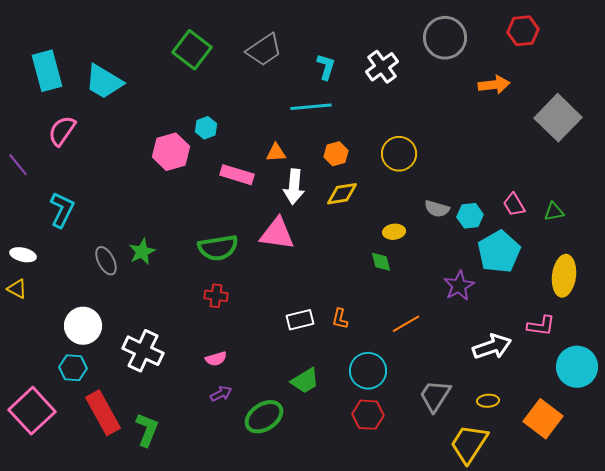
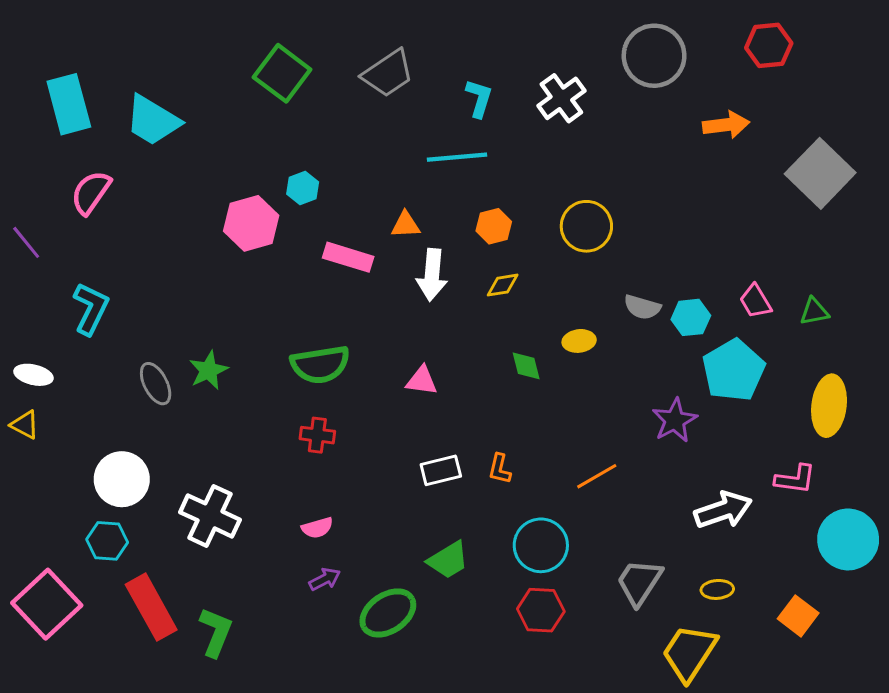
yellow diamond: (342, 194) -> (503, 285), size x0.7
pink triangle: (277, 234) -> (422, 381), moved, size x0.6
green diamond: (381, 262) -> (526, 366), moved
orange square: (543, 419) -> (798, 616), size x0.7

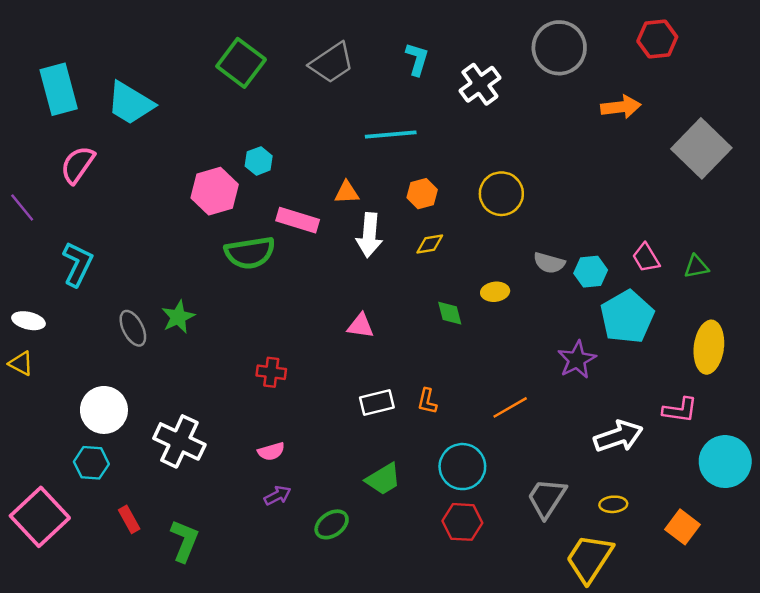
cyan L-shape: (479, 98) -> (417, 59), moved
green semicircle: (320, 364) -> (250, 253), moved
red rectangle: (151, 607) -> (129, 519), size x0.5
green ellipse: (388, 613) -> (332, 524), size x0.7

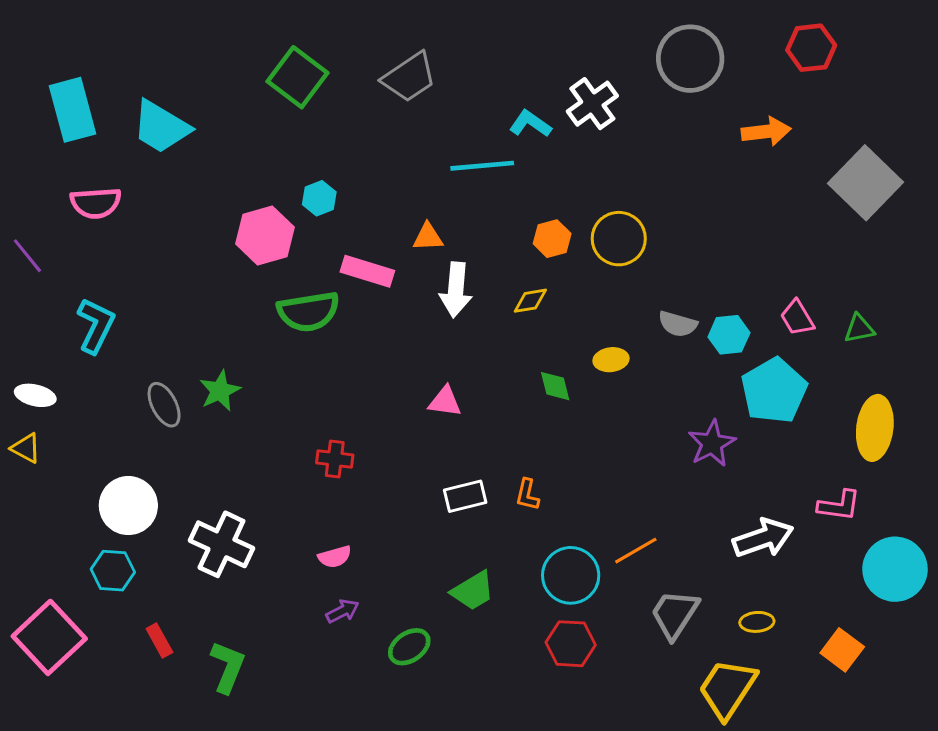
cyan L-shape: (417, 59) -> (530, 124), moved, turned -72
pink semicircle: (78, 165) -> (96, 203), turned -129
orange hexagon: (422, 194) -> (552, 239), moved
orange line: (510, 407) -> (636, 551), moved

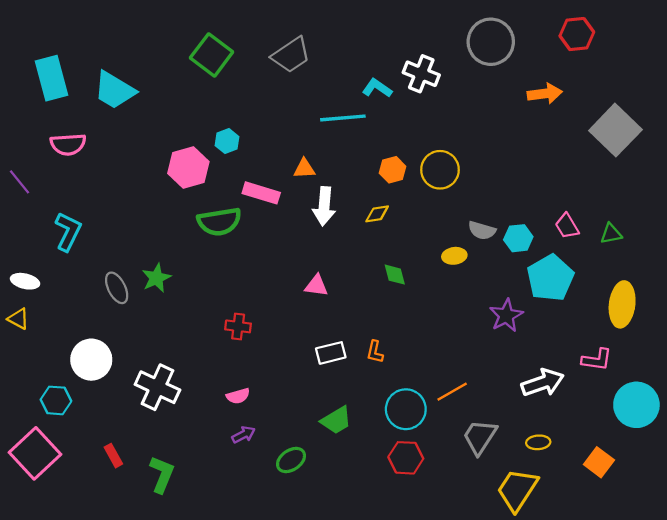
white cross: (592, 104) -> (421, 74), turned -32
yellow ellipse: (611, 360) -> (454, 256), moved
cyan hexagon: (113, 571) -> (56, 400), moved

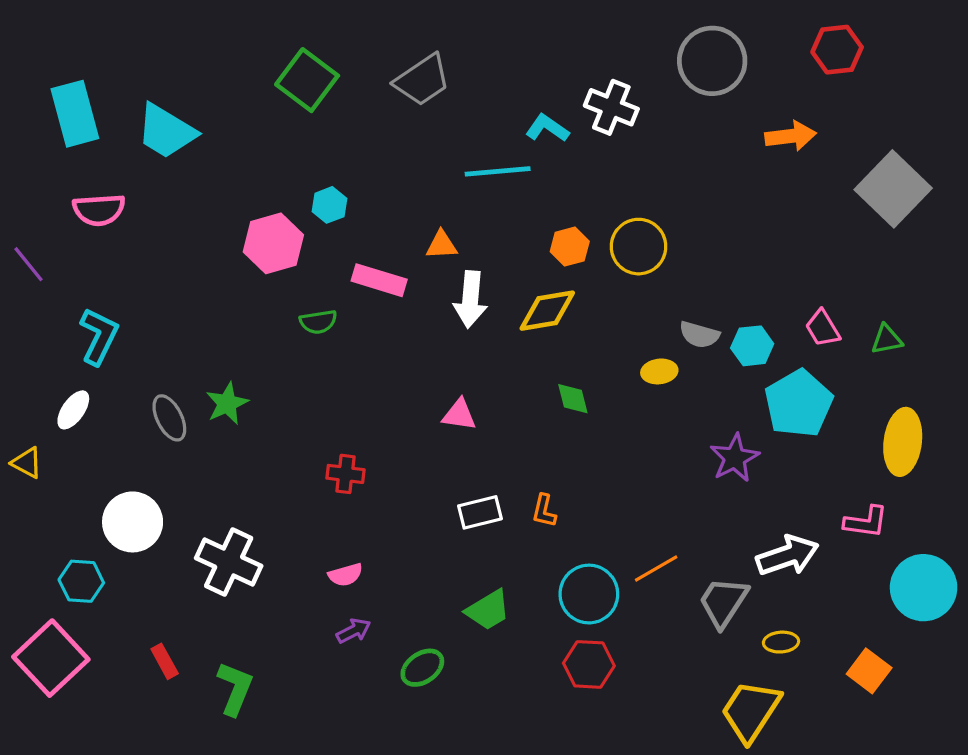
yellow diamond: (377, 214) -> (547, 311), size x1.6
green semicircle: (219, 222) -> (318, 322), size x0.6
white ellipse: (25, 281) -> (73, 410), moved, turned -68
gray trapezoid: (480, 437) -> (723, 602), moved

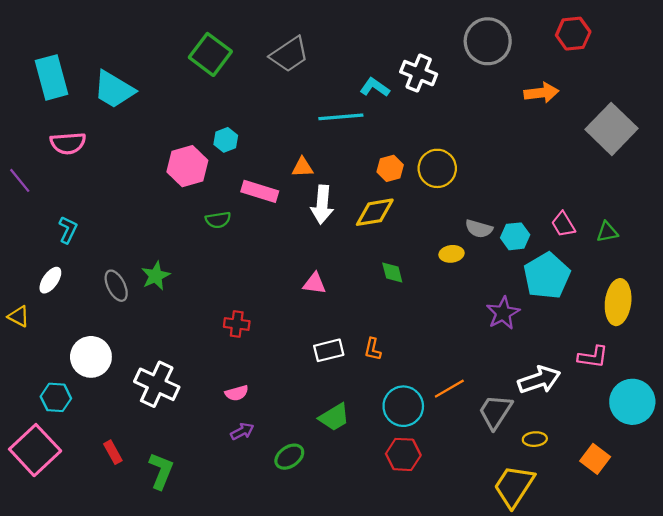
cyan L-shape: (99, 336) -> (68, 230), size x0.7

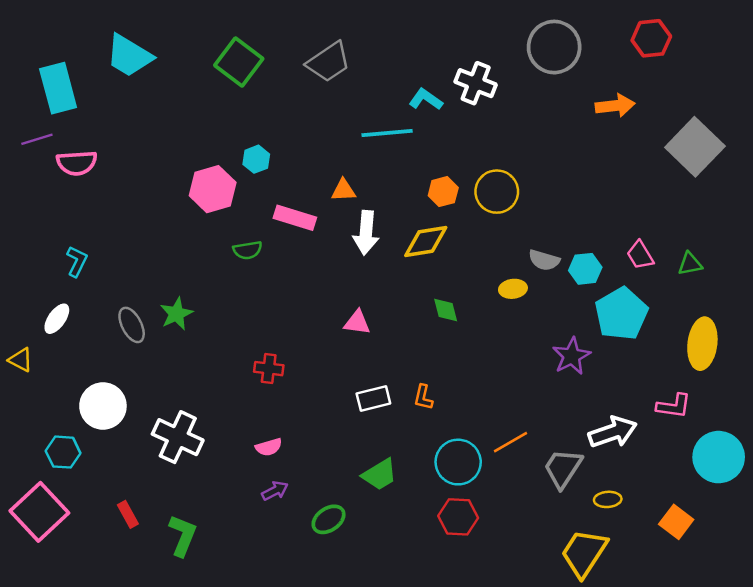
cyan trapezoid: (114, 89) -> (129, 56), moved
purple line: (20, 180) -> (37, 139), moved, turned -68

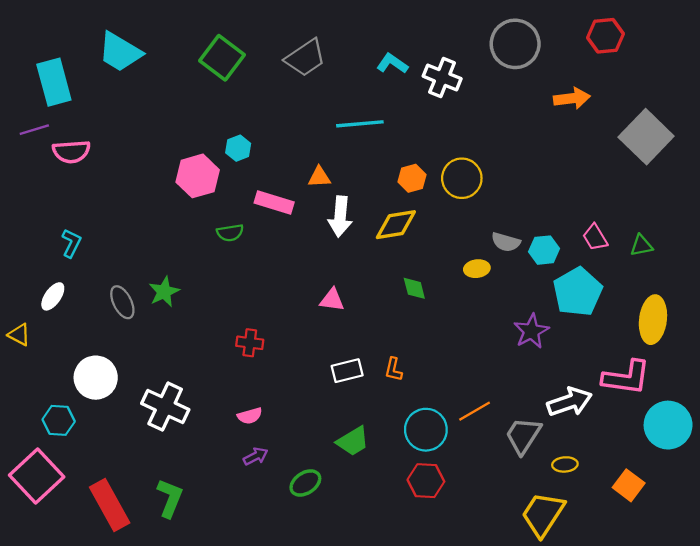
cyan L-shape: (426, 99) -> (392, 64), moved
pink L-shape: (674, 406) -> (626, 378), size x1.5
red rectangle: (128, 514) -> (110, 505), moved, size x2.0

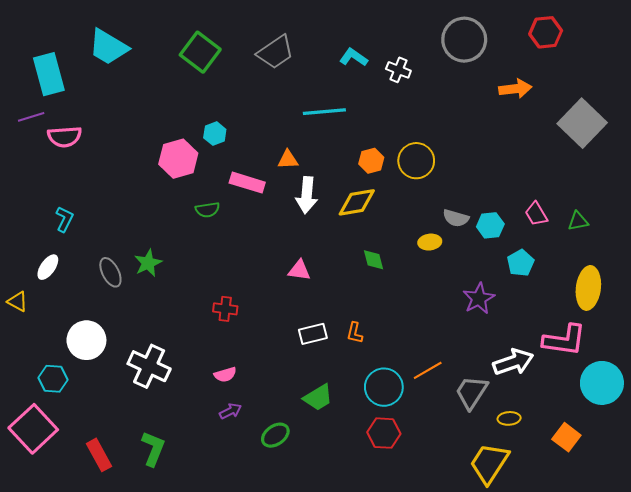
white cross: (442, 77) -> (398, 70), size x0.7
cyan pentagon: (578, 292) -> (521, 263), size x0.6
red rectangle: (110, 505) -> (99, 455), size x0.7

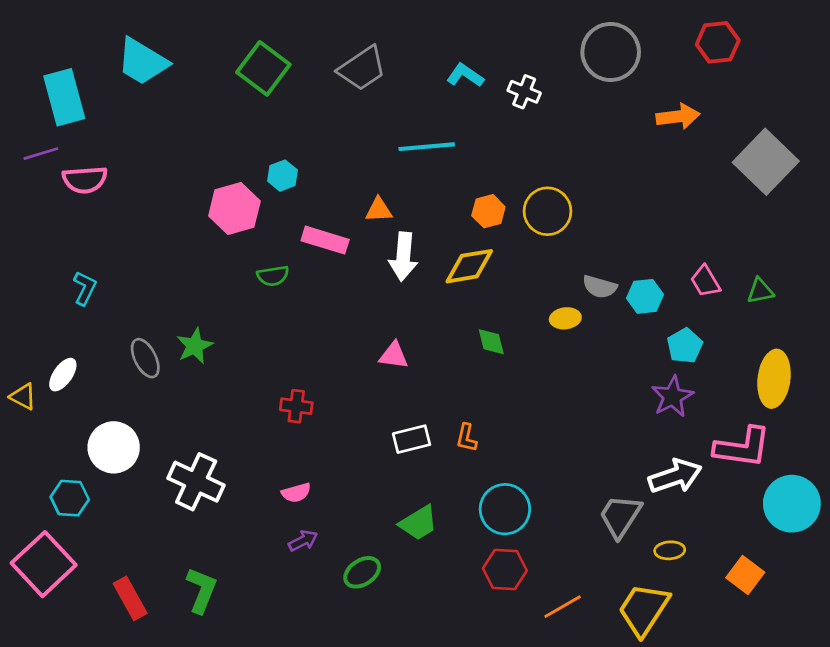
white ellipse: (48, 267) -> (63, 375), moved
purple star: (479, 298) -> (672, 397), moved
orange line: (428, 370) -> (563, 607), moved

